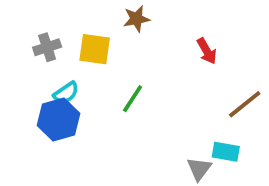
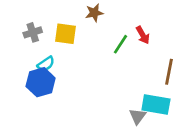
green line: (133, 99) -> (121, 44), moved
brown line: (245, 104) -> (169, 72), turned -40
cyan rectangle: (226, 152) -> (156, 105), size x1.5

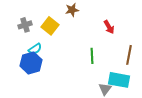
yellow square: (65, 34) -> (50, 26), turned 30
green line: (121, 44) -> (92, 56), moved, turned -35

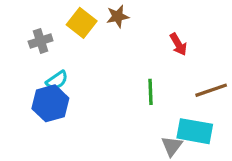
yellow square: (50, 26) -> (82, 23), moved
brown line: (129, 55) -> (211, 90), turned 60

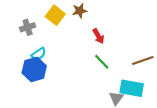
red arrow: (178, 44) -> (98, 36), moved
green line: (150, 92) -> (102, 62), turned -42

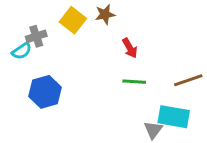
cyan semicircle: (39, 54) -> (22, 51), moved
green line: (102, 62) -> (134, 82), turned -42

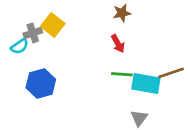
brown star: (105, 14) -> (122, 13), moved
yellow square: (73, 20) -> (53, 25), moved
cyan rectangle: (174, 117) -> (146, 84), moved

